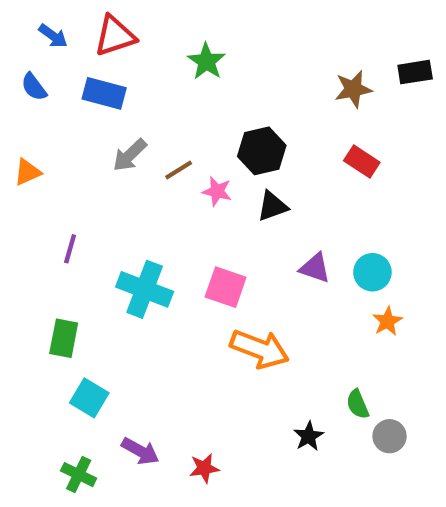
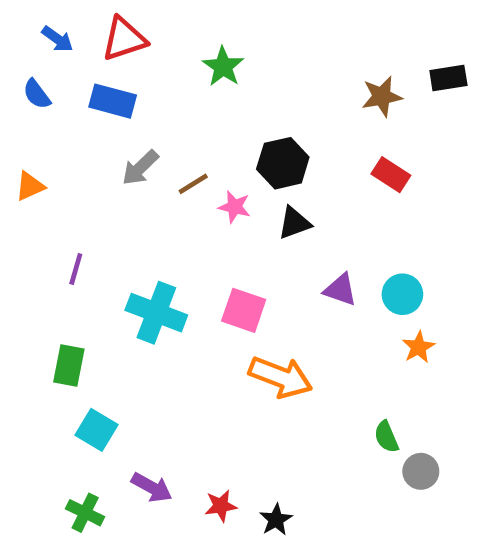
black star: (309, 436) -> (276, 520), moved

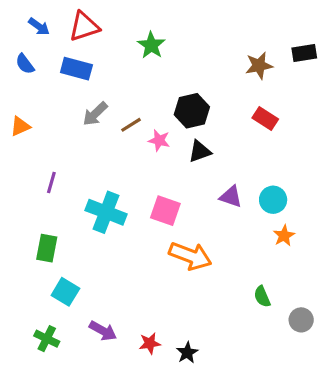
gray circle: (421, 471) -> (301, 320), moved
green cross: (85, 513) -> (47, 339), moved

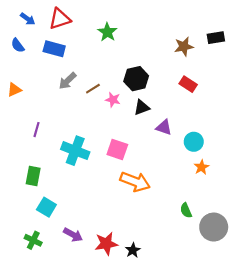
purple triangle: (231, 197) -> (164, 127), moved
gray circle: (301, 320) -> (214, 227), size x1.6
red star: (150, 343) -> (106, 244), size x1.5

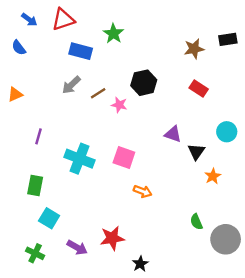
blue rectangle: (54, 49) -> (81, 51), moved
black triangle: (142, 107) -> (196, 152), moved, turned -35
cyan circle: (194, 142) -> (227, 132), moved
orange arrow: (135, 182) -> (143, 191), size x0.6
red star: (106, 244) -> (112, 238), moved

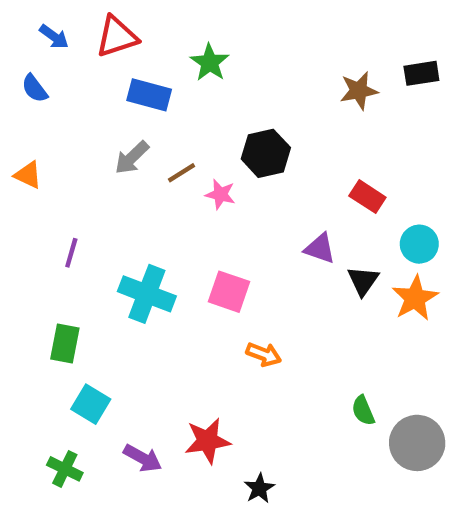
red rectangle: (199, 89) -> (367, 197), moved
orange triangle: (15, 94) -> (28, 175), turned 49
orange star: (213, 176) -> (415, 298), moved, size x1.5

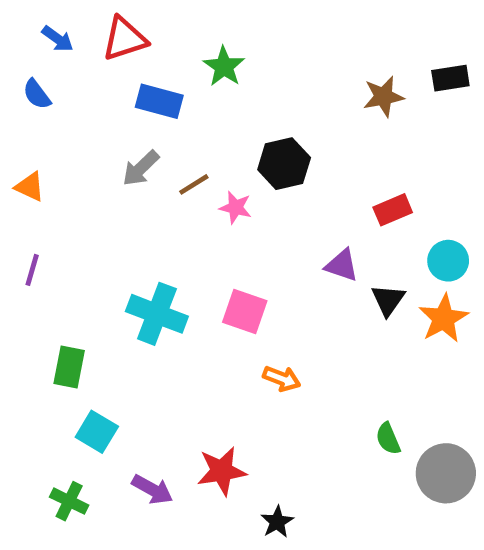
red rectangle: (367, 197) -> (393, 210), turned -56
purple line: (71, 253) -> (32, 270), moved

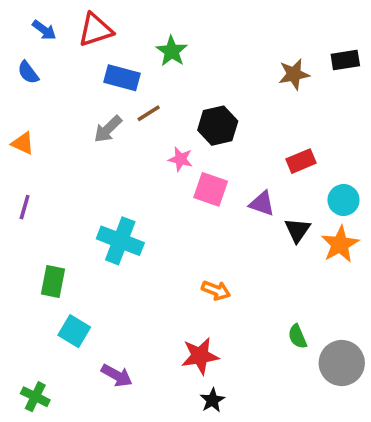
brown line: (194, 184) -> (149, 113), moved
pink square: (245, 312) -> (211, 189), moved
red star: (222, 471) -> (200, 356), moved
green cross: (69, 501) -> (35, 397), moved

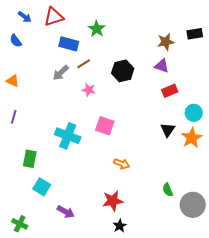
pink star: (181, 159) -> (89, 90), moved
pink square: (211, 189) -> (105, 126), moved
purple triangle: (262, 204) -> (162, 66), moved

